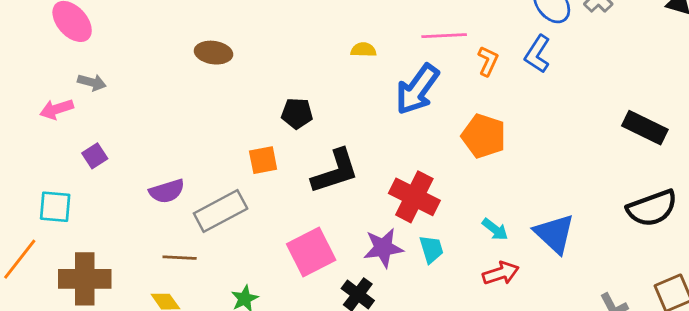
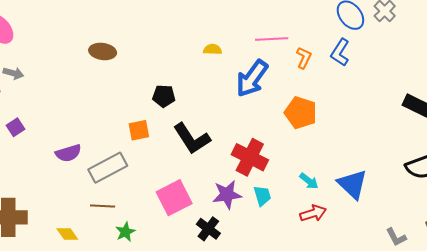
black L-shape: (335, 171) -> (192, 139), turned 75
brown line: (180, 258) -> (103, 206), moved

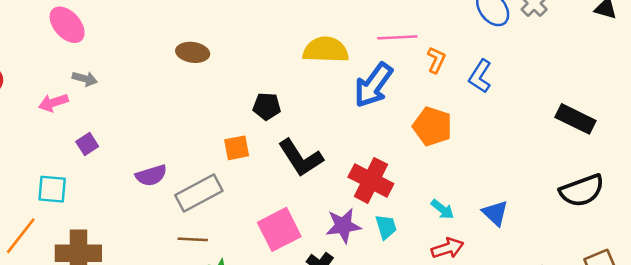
yellow semicircle: (213, 49) -> (326, 50), size x2.0
blue L-shape: (340, 52) -> (480, 76), moved
blue triangle: (353, 184) -> (495, 213), size x0.7

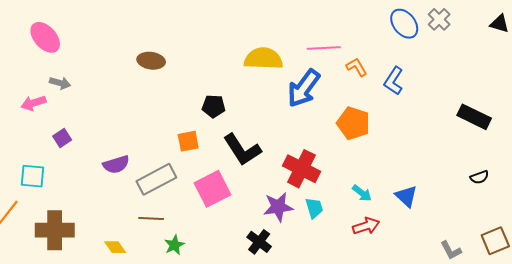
orange L-shape: (436, 60) -> (357, 67), turned -55
black semicircle: (582, 190) -> (479, 177), size x0.5
pink square: (279, 229) -> (213, 189), moved

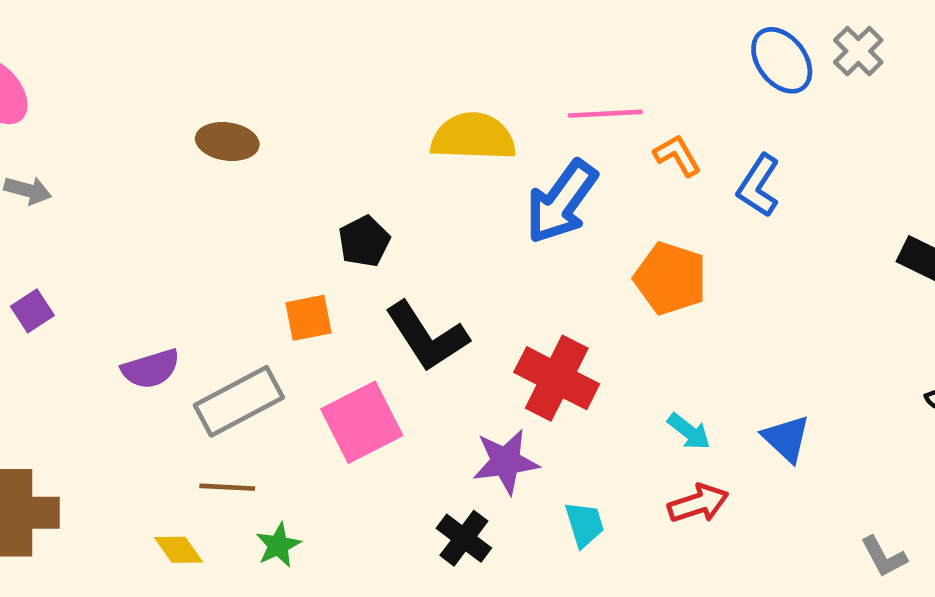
black pentagon: (214, 106) -> (364, 241), turned -30
cyan trapezoid: (314, 208) -> (585, 524), moved
yellow diamond: (115, 247) -> (179, 550), moved

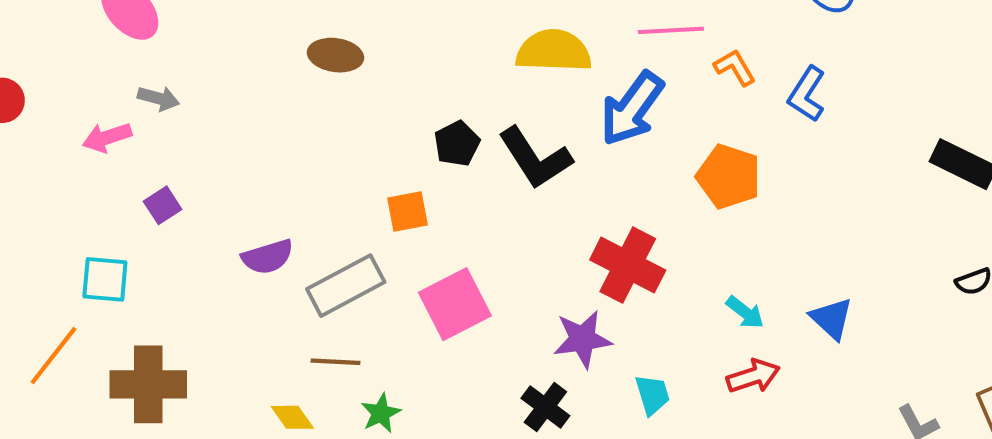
black L-shape: (427, 336) -> (535, 158), moved

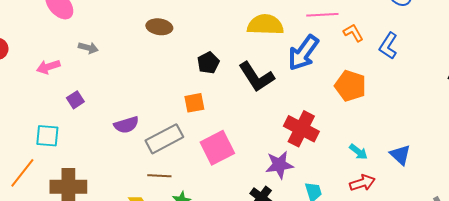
gray arrow: (158, 98) -> (88, 48), moved
black pentagon: (457, 144) -> (208, 63), moved

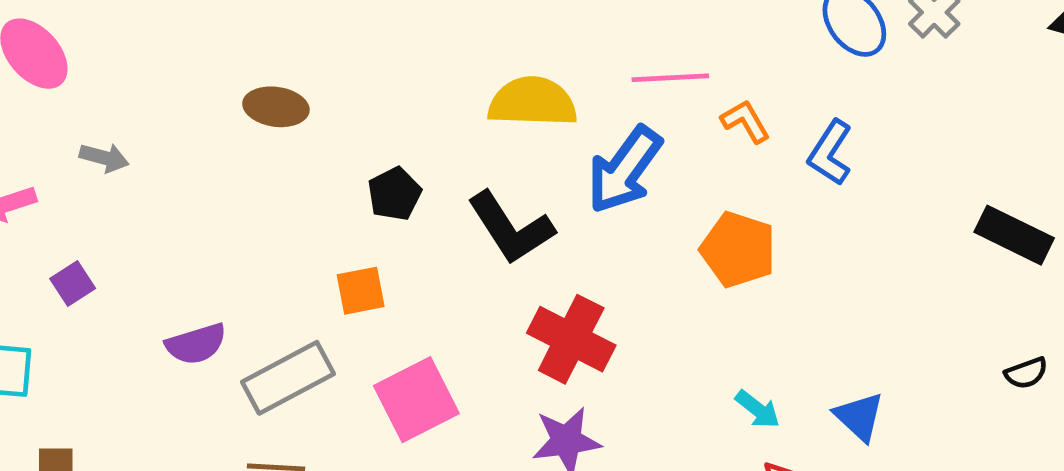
red cross: (301, 129) -> (571, 339), moved

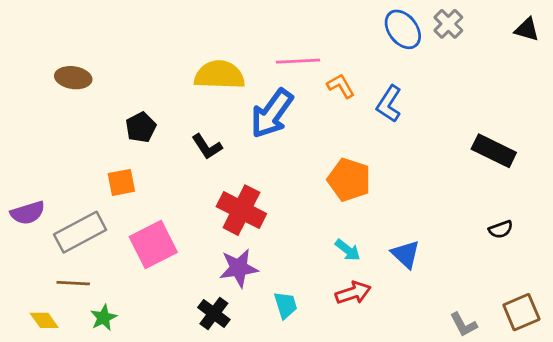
black L-shape: (511, 228) -> (207, 147), size x0.6
orange pentagon: (738, 250) -> (349, 180), moved

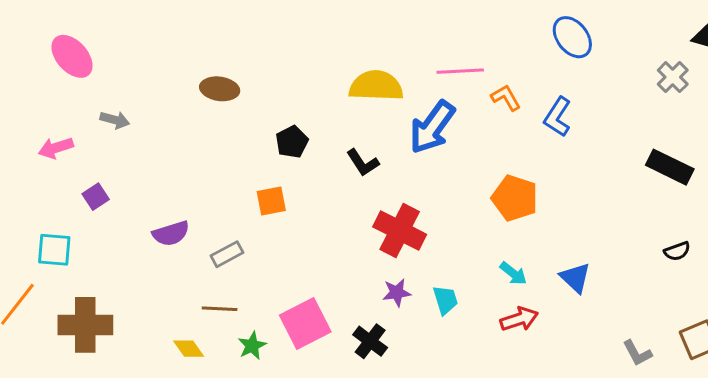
gray cross: (448, 24) -> (673, 77), moved
gray rectangle: (80, 232) -> (227, 254), size x0.6
pink square: (153, 245) -> (305, 323), moved
purple star: (239, 268) -> (397, 293), size x0.7
cyan trapezoid: (286, 305) -> (445, 300), moved

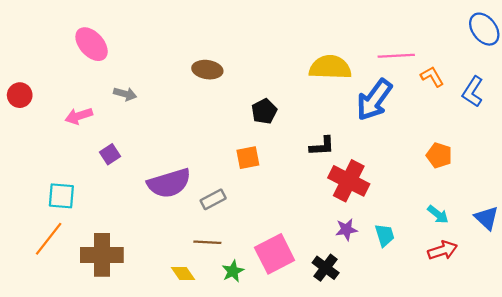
black L-shape: (363, 163) -> (322, 146), moved, turned -60
orange pentagon: (515, 198) -> (439, 155), size x0.7
purple semicircle: (171, 233) -> (169, 183), size x1.5
cyan square: (54, 250) -> (61, 196), moved

